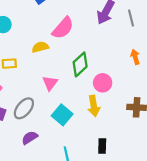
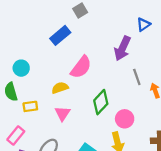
gray line: (131, 18) -> (137, 77), moved
pink triangle: (50, 83) -> (63, 113), moved

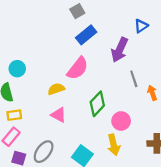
blue rectangle: (60, 35) -> (86, 35), moved
yellow rectangle: (30, 106) -> (14, 115), moved
pink triangle: (63, 113) -> (58, 115), turned -35

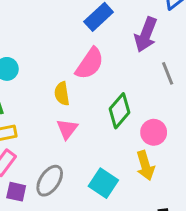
yellow semicircle: (56, 89) -> (62, 94), turned -77
pink triangle: (58, 115) -> (67, 129), turned 42

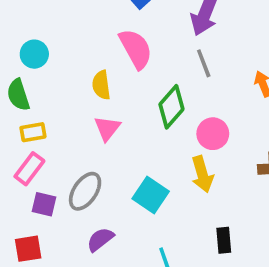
pink semicircle: (90, 64) -> (136, 49), turned -64
gray line: (168, 73) -> (204, 63), moved

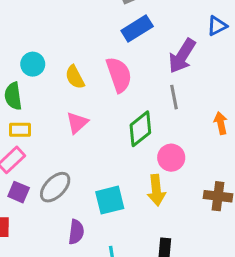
yellow semicircle: (101, 85) -> (75, 77), moved, turned -30
pink triangle: (107, 128) -> (77, 123), moved
cyan square: (151, 195) -> (110, 200), turned 32
purple semicircle: (100, 239) -> (76, 232), moved, turned 125

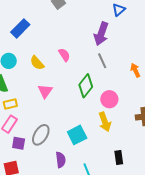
blue rectangle: (137, 29) -> (20, 28), moved
pink semicircle: (119, 75) -> (64, 55), size x0.6

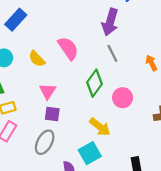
pink semicircle: (64, 55) -> (68, 48), size x1.5
yellow arrow: (105, 122) -> (100, 127), moved, turned -30
cyan square: (77, 135) -> (90, 153), moved
purple square: (19, 143) -> (52, 114), moved

